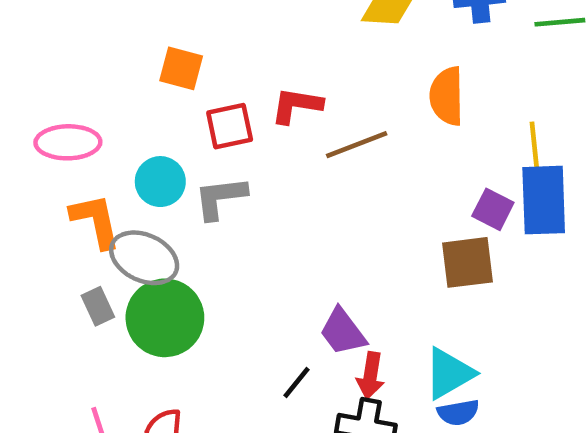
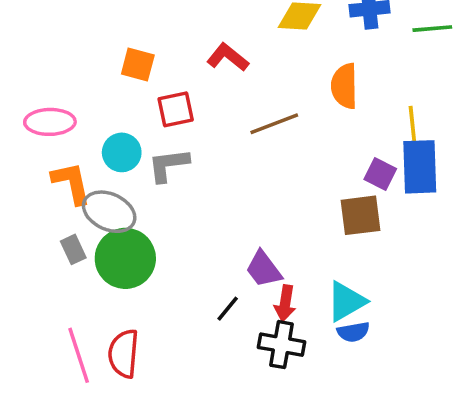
red L-shape: (297, 105) -> (228, 57), moved, turned 30

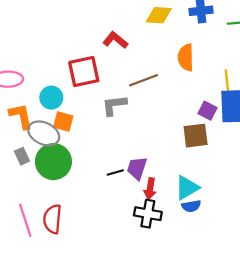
orange square: (138, 64) -> (63, 121), moved
red square: (176, 109) -> (84, 72), size x1.4
gray L-shape: (168, 165) -> (114, 105), moved
purple trapezoid: (264, 269) -> (137, 168), turned 55
black line: (228, 309) -> (115, 172), moved, turned 35

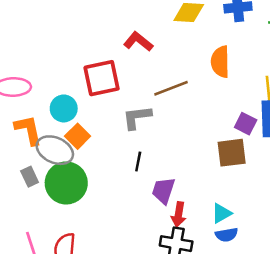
orange square: (63, 121) -> (78, 136), turned 30
black line: (115, 172) -> (138, 161), moved, turned -63
cyan triangle: (187, 188) -> (222, 213), size x0.7

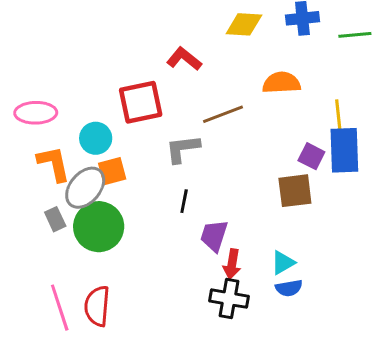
orange semicircle: (220, 62) -> (281, 83), turned 88
orange square: (78, 136) -> (112, 171), turned 30
gray ellipse: (55, 150) -> (85, 188), turned -75

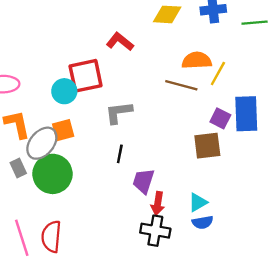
brown line: (223, 114) -> (181, 85), moved, turned 36
yellow line: (338, 116) -> (218, 73), moved, turned 35
cyan circle: (96, 138) -> (64, 91), moved

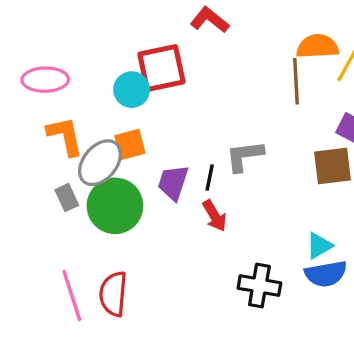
brown line: (181, 85) -> (296, 81), turned 72
gray L-shape: (119, 112) -> (244, 156), moved
purple trapezoid: (143, 181) -> (173, 183), moved
red arrow: (158, 203) -> (215, 216), moved, turned -40
blue semicircle: (203, 222) -> (326, 274), size x1.4

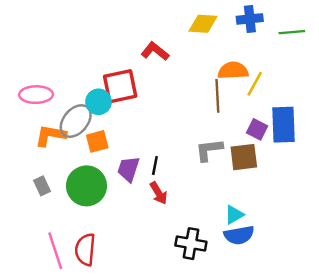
orange L-shape: (65, 136) -> (50, 135), turned -68
gray L-shape: (244, 156) -> (209, 150), moved
gray ellipse: (100, 163) -> (76, 121), moved
gray rectangle: (67, 198) -> (42, 186), moved

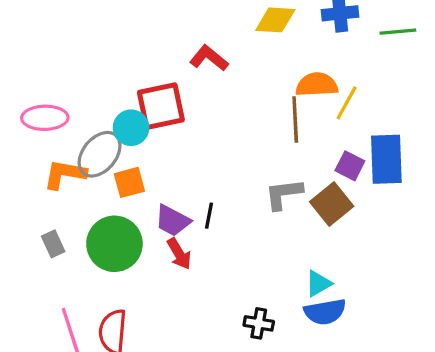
brown square: (244, 157) -> (332, 204), turned -32
purple trapezoid: (129, 169) -> (172, 221), turned -80
red arrow: (159, 193) -> (179, 254), moved
black cross: (191, 244) -> (259, 323), size x0.7

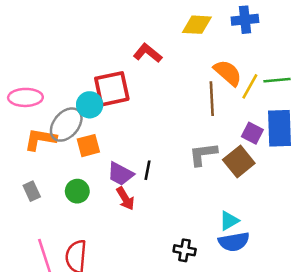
green line: (398, 32) -> (277, 80), moved
orange semicircle: (317, 85) -> (228, 73), turned 44
green circle: (114, 244) -> (77, 191), size x0.6

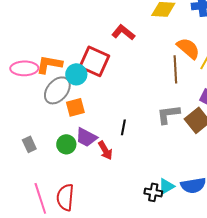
red square: (112, 89) -> (94, 61), turned 36
orange L-shape: (40, 139) -> (49, 64), moved
purple trapezoid: (120, 174) -> (86, 137), moved
cyan triangle: (229, 221) -> (166, 186), moved

